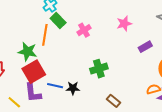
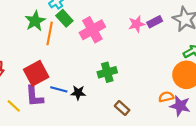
pink cross: (84, 30) -> (92, 30), size x1.6
purple rectangle: (145, 47) -> (155, 22), moved
green star: (27, 52) -> (35, 21), moved, turned 30

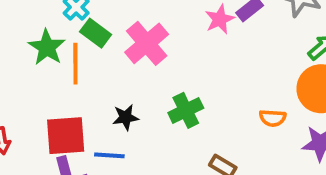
red square: (36, 73) -> (66, 136), turned 35
black star: (78, 93) -> (126, 117), moved
orange semicircle: (166, 97) -> (273, 118), moved, turned -152

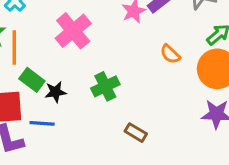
green rectangle: (96, 33) -> (32, 80), moved
orange semicircle: (273, 118) -> (170, 54), moved, turned 40

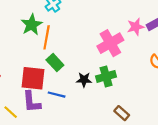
pink cross: (73, 31) -> (110, 43), moved
black star: (56, 92) -> (84, 80), moved

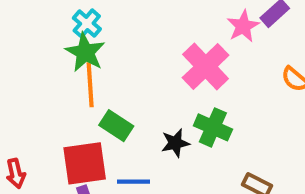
green star: (32, 25) -> (85, 52), moved
green cross: (106, 76) -> (213, 127), turned -36

